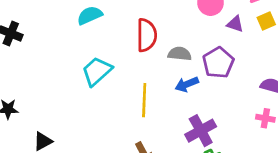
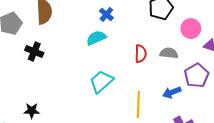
red semicircle: (147, 35) -> (141, 54), size x0.7
gray semicircle: (180, 54) -> (169, 53), moved

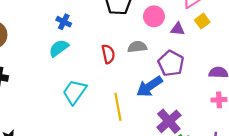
blue arrow: (172, 92) -> (149, 86), size x1.4

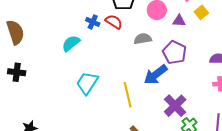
blue cross: (64, 22) -> (93, 22), moved
red semicircle: (108, 54) -> (114, 22), moved, turned -42

